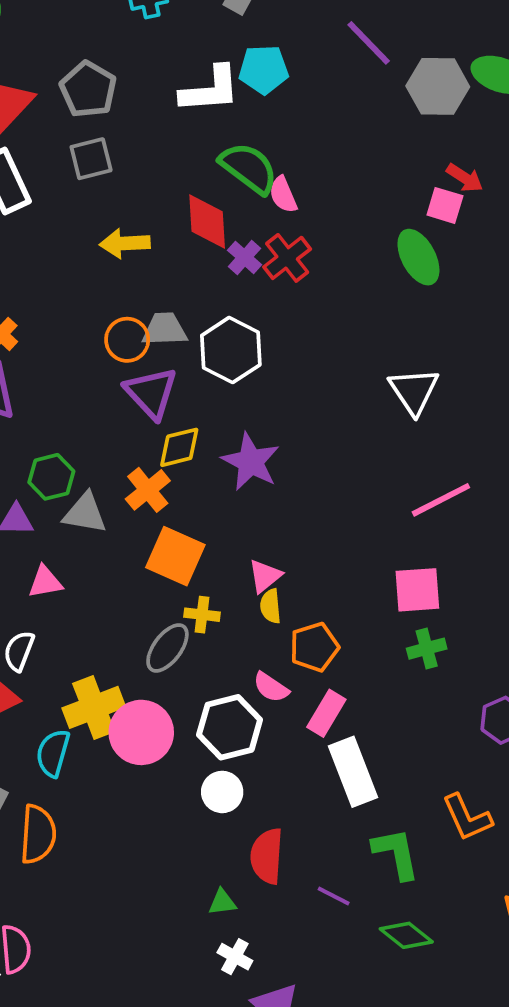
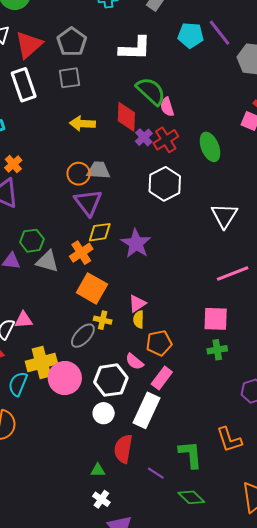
cyan pentagon: (264, 69) -> (191, 35), moved
green ellipse: (418, 257) -> (210, 147), moved
white hexagon: (231, 350) -> (165, 184), moved
pink triangle: (45, 582) -> (24, 320), moved
white rectangle: (353, 772) -> (146, 410), moved, turned 40

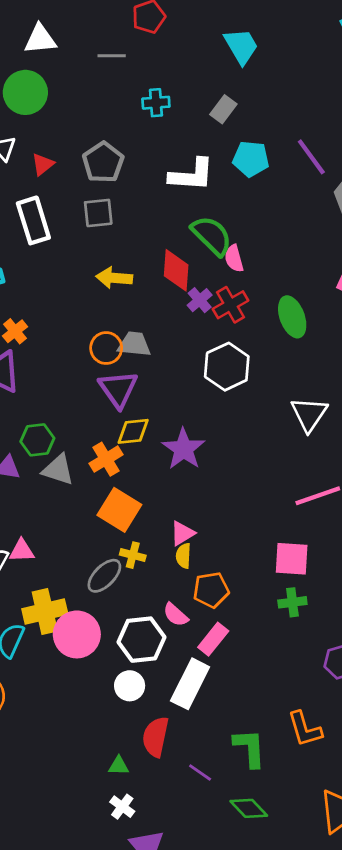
cyan pentagon: (191, 35) -> (251, 159), moved
red triangle: (29, 45) -> (43, 164), size x0.6

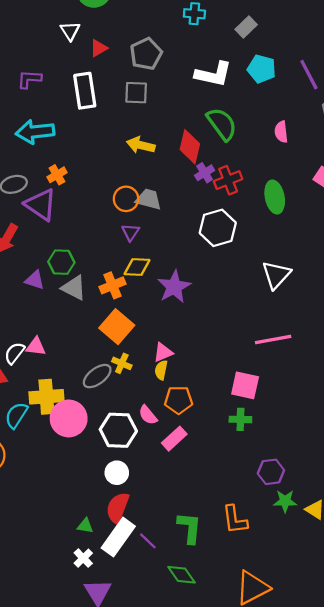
pink semicircle: (234, 258) -> (281, 132), moved
purple triangle: (118, 389) -> (130, 232), size x0.6
white rectangle: (190, 684) -> (118, 537), moved
white circle: (130, 686) -> (117, 473), moved

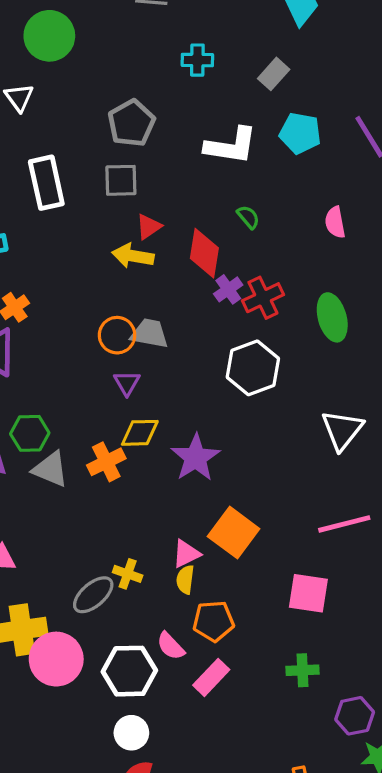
red triangle: (99, 48) -> (149, 227), moved
green semicircle: (222, 124) -> (248, 217), size x0.5
orange square: (117, 327) -> (234, 533), moved
green cross: (240, 419) -> (302, 670), moved

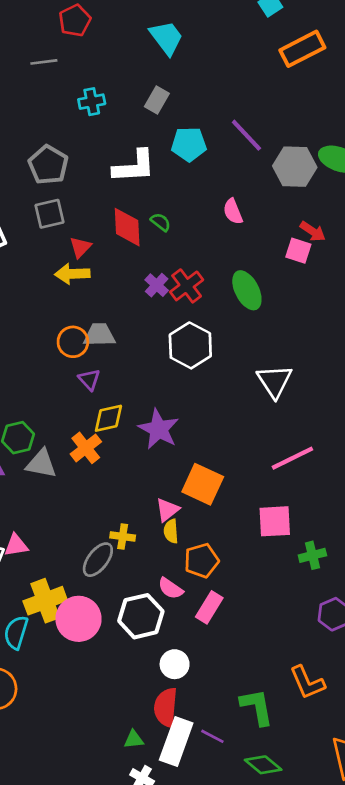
red diamond: (204, 253) -> (127, 227), moved
green cross: (302, 670) -> (312, 555), moved
white circle: (131, 733) -> (175, 664), moved

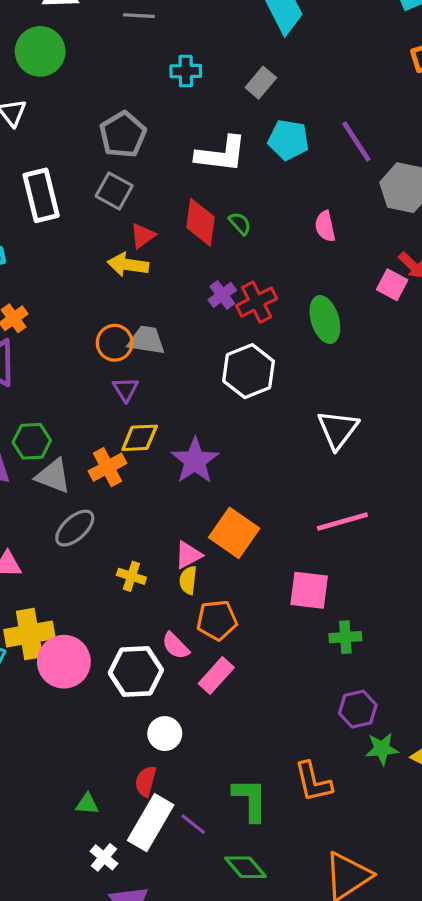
gray square: (49, 214) -> (114, 191), turned 32
gray ellipse: (98, 560) -> (75, 528), moved
red semicircle: (166, 707) -> (146, 781), size x0.7
green triangle: (134, 739) -> (87, 804), moved

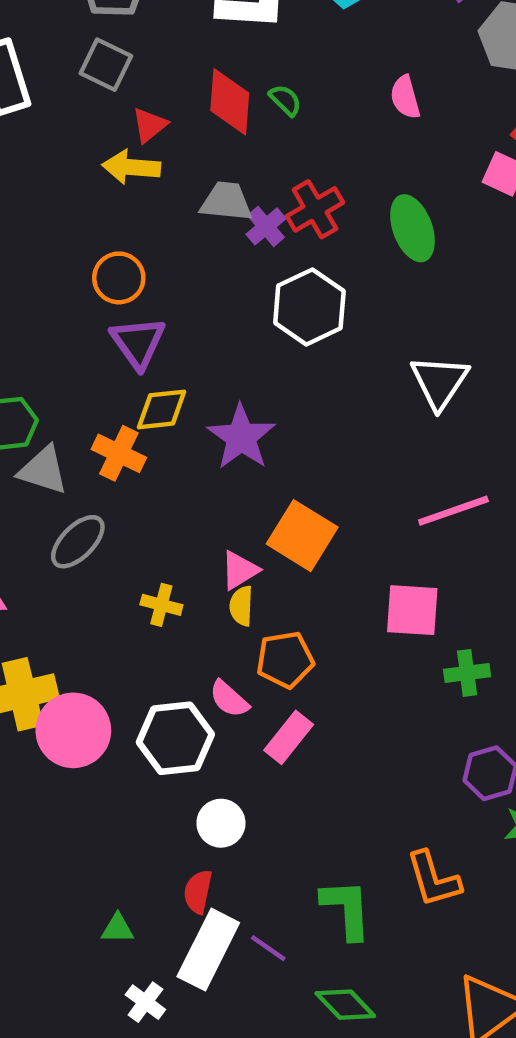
purple cross: (222, 295) -> (266, 226), moved
gray trapezoid: (146, 340) -> (226, 202), moved
purple triangle: (126, 389) -> (138, 343), size x1.5
orange cross: (107, 467) -> (119, 453), turned -33

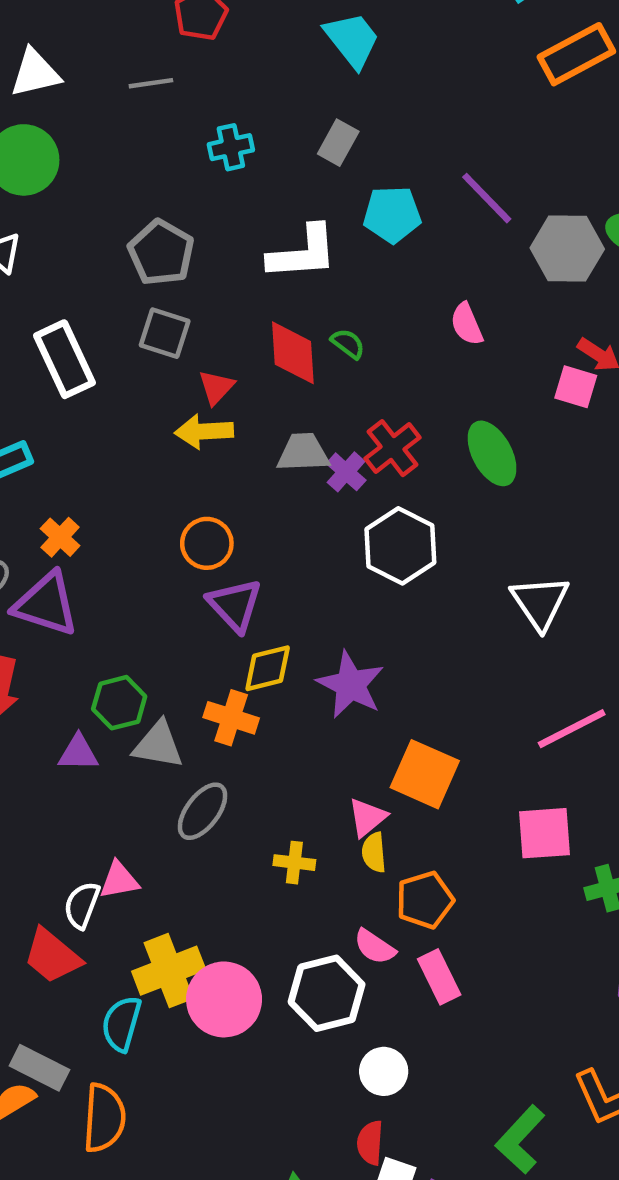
pink rectangle: (289, 737) -> (439, 977), turned -57
green L-shape: (346, 909) -> (520, 1140), turned -126

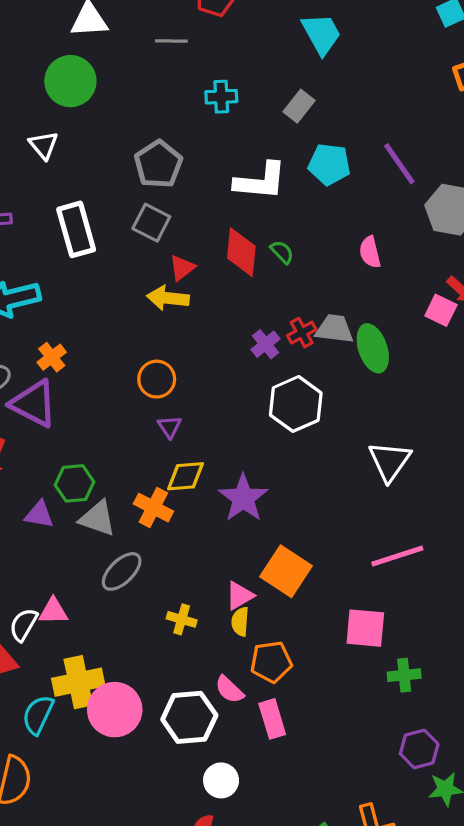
red cross: (392, 448) -> (302, 333), size x0.7
gray trapezoid: (303, 453) -> (334, 329), moved
purple triangle: (235, 605) -> (170, 427), size x0.6

